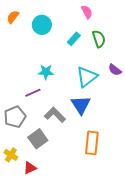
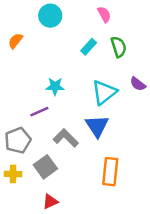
orange semicircle: (13, 17) -> (15, 41), moved
cyan circle: (42, 25) -> (50, 16), moved
yellow cross: (11, 155) -> (13, 174), moved, turned -32
red triangle: (30, 168) -> (50, 202), moved

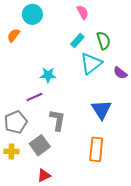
pink semicircle: (104, 14) -> (83, 12), moved
cyan circle: (50, 16) -> (32, 14), moved
cyan triangle: (104, 92) -> (91, 64), moved
blue triangle: (97, 126) -> (101, 110), moved
gray L-shape: (66, 138) -> (57, 120), turned 55

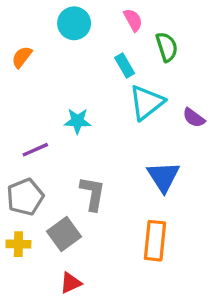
cyan circle: (32, 14) -> (74, 23), moved
cyan rectangle: (77, 40) -> (125, 65), turned -72
green semicircle: (104, 40) -> (167, 47), moved
purple line: (34, 97) -> (35, 150), moved

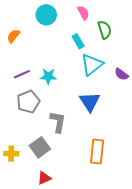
purple line: (35, 150) -> (22, 74), moved
blue triangle: (163, 177) -> (90, 102), moved
gray pentagon: (25, 197) -> (28, 102), moved

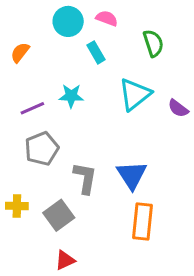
pink semicircle: (83, 13) -> (107, 18), moved, turned -40
cyan rectangle: (78, 41) -> (96, 52), moved
cyan star: (48, 76) -> (71, 96), moved
blue triangle: (90, 102) -> (132, 175), moved
yellow cross: (11, 154) -> (17, 206), moved

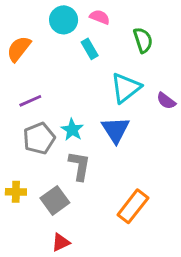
orange semicircle: (20, 52) -> (19, 49), size x1.4
cyan star: (71, 96) -> (72, 130), moved, turned 30
blue triangle: (132, 175) -> (116, 130), moved
orange rectangle: (143, 221) -> (133, 206), turned 32

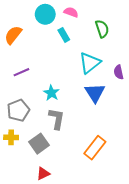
purple semicircle: (166, 101) -> (119, 72), turned 40
blue triangle: (116, 130) -> (95, 93), moved
gray pentagon: (39, 138) -> (18, 110), moved

